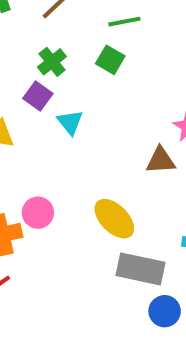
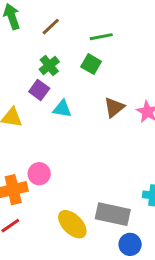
cyan triangle: (70, 122) -> (62, 109), turned -42
brown triangle: (161, 160) -> (114, 107), moved, turned -35
yellow ellipse: (114, 219) -> (72, 224), moved

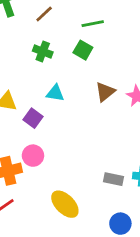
green cross: (49, 66) -> (43, 51), turned -30
purple square: (39, 90) -> (33, 118), moved
gray rectangle: (113, 214) -> (113, 179), moved, size x0.6

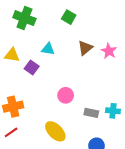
green cross: (43, 51) -> (24, 18), moved, size x1.5
pink circle: (33, 156) -> (66, 95), moved

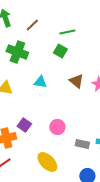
brown triangle: (85, 48) -> (76, 81), turned -42
purple square: (32, 68) -> (24, 125), moved

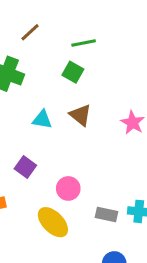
brown triangle: (76, 81) -> (80, 115), moved
purple square: (24, 125) -> (25, 167), moved
yellow ellipse: (47, 162) -> (53, 222), moved

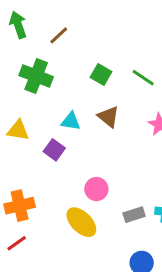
green line: (84, 43) -> (143, 78), moved, turned 45
purple square: (25, 167) -> (54, 150), moved
gray rectangle: (107, 215) -> (134, 215), turned -30

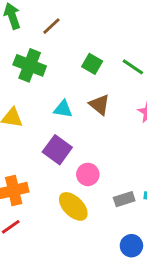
purple square: (54, 150) -> (57, 150), moved, size x1.4

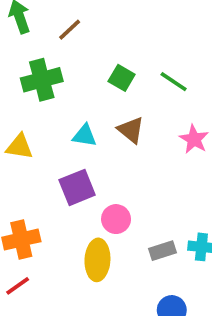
green cross: (30, 65) -> (42, 80), turned -36
purple square: (57, 150) -> (77, 187), turned 32
yellow ellipse: (73, 206) -> (97, 260), turned 48

